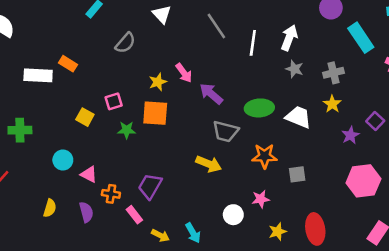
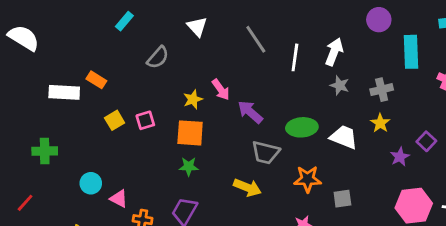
cyan rectangle: (361, 38) -> (411, 52), turned 32
yellow square: (85, 117) -> (115, 120), moved, turned 30
green star: (127, 130) -> (189, 166), moved

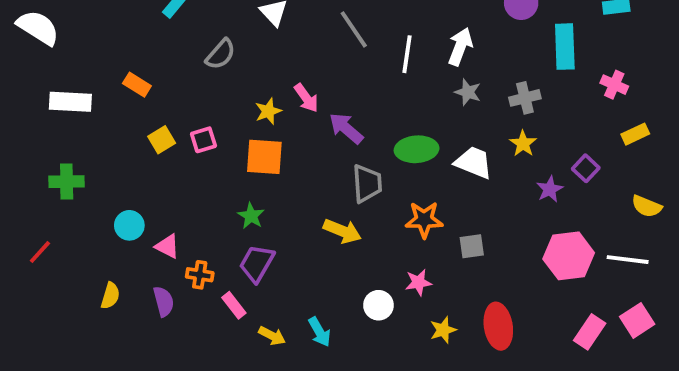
white rectangle: (64, 92) -> (70, 102), moved
gray trapezoid: (266, 152) -> (367, 184), turned -108
green star: (189, 166) -> (251, 216), moved, turned 30

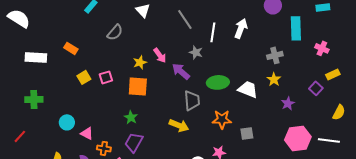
gray star: (468, 92) -> (196, 52), moved
purple square: (586, 168) -> (316, 88), moved
yellow semicircle: (647, 206) -> (339, 112), turned -84

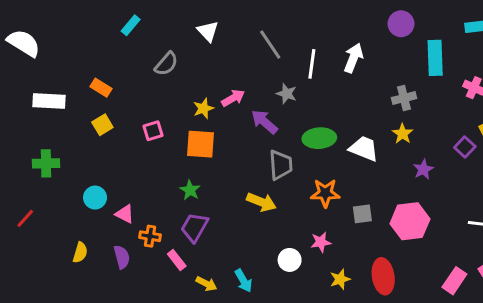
pink arrow: (160, 55) -> (233, 98), turned -84
yellow square: (84, 77) -> (102, 125), moved
pink hexagon: (298, 138) -> (410, 221), moved

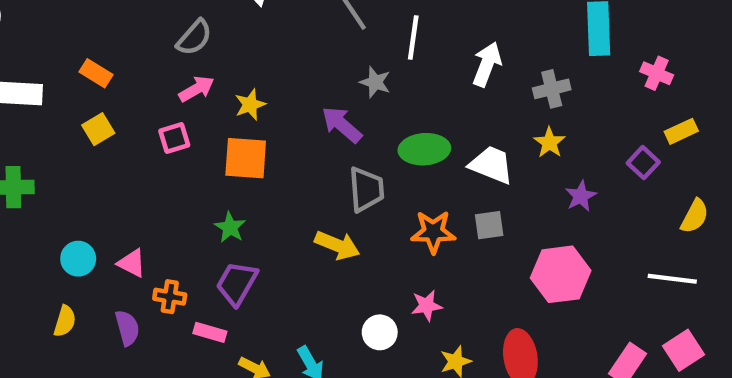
white arrow: (353, 58) -> (487, 64), moved
pink arrow: (233, 98) -> (197, 89), moved
cyan circle: (95, 198) -> (78, 259), moved
gray square: (362, 214) -> (489, 225), moved
pink rectangle: (177, 260) -> (210, 332), turned -36

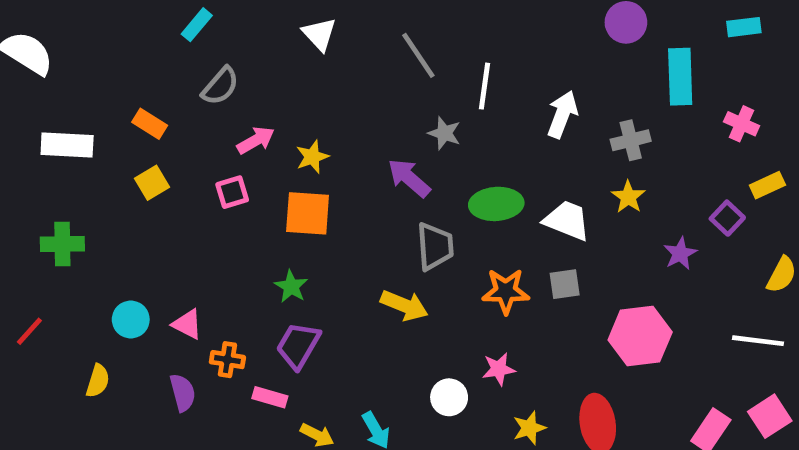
gray semicircle: (194, 38) -> (220, 86), moved
purple star: (581, 196) -> (680, 253), moved
yellow semicircle: (65, 321) -> (98, 381), moved

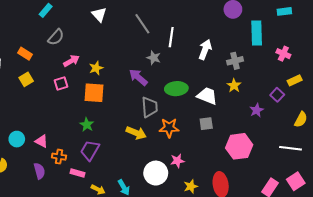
orange star: (506, 291) -> (169, 128), moved
white circle: (449, 397) -> (156, 173), size x1.5

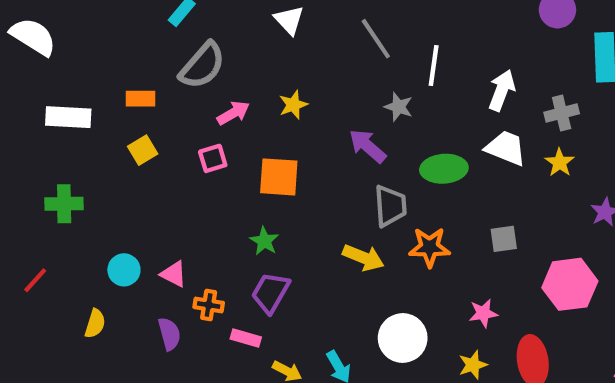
gray semicircle: (56, 37) -> (202, 66), size x1.4
orange rectangle: (25, 54) -> (140, 99), turned -32
yellow star: (96, 68) -> (293, 105), moved
white trapezoid: (207, 96) -> (506, 148), moved
pink star: (177, 161) -> (483, 313), moved

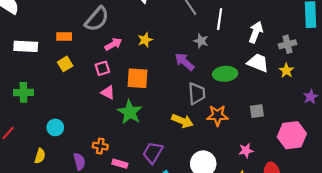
green star: (264, 241) -> (130, 112), size x1.6
pink triangle: (174, 274) -> (108, 92), moved
purple trapezoid: (271, 293) -> (153, 153), moved

